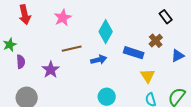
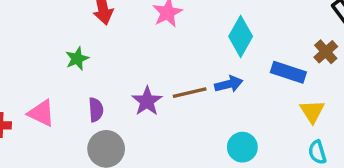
brown line: (72, 49) -> (190, 93), moved
purple semicircle: (21, 62) -> (96, 110), moved

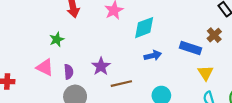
cyan diamond: (241, 36) -> (144, 28), moved, turned 40
brown line: (190, 93) -> (121, 84), moved
pink triangle: (41, 113) -> (45, 67), moved

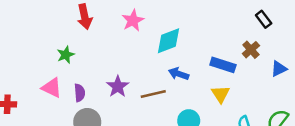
blue arrow: (153, 56) -> (179, 74), turned -147
yellow triangle: (206, 73) -> (220, 94), moved
brown line: (121, 84) -> (153, 94), moved

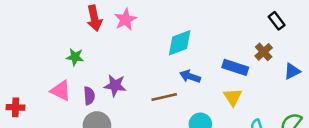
pink star: (133, 20) -> (125, 20), moved
green star: (66, 55) -> (75, 57), turned 30
purple star: (118, 86) -> (115, 85), moved, turned -30

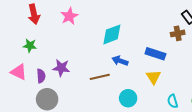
red arrow: (94, 18) -> (34, 14), moved
brown cross: (264, 52) -> (178, 33), moved, turned 32

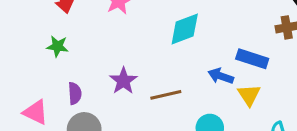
blue arrow: (120, 61) -> (221, 76), moved
purple star: (61, 68) -> (123, 81), moved, turned 30
pink triangle: (19, 72) -> (36, 112), moved

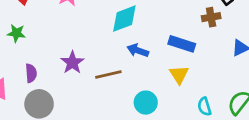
blue arrow: (221, 76) -> (138, 51), moved

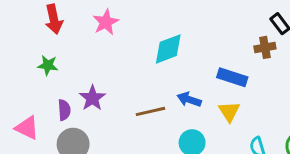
blue arrow: (138, 51) -> (189, 100), moved
purple star: (72, 63) -> (92, 98), moved

